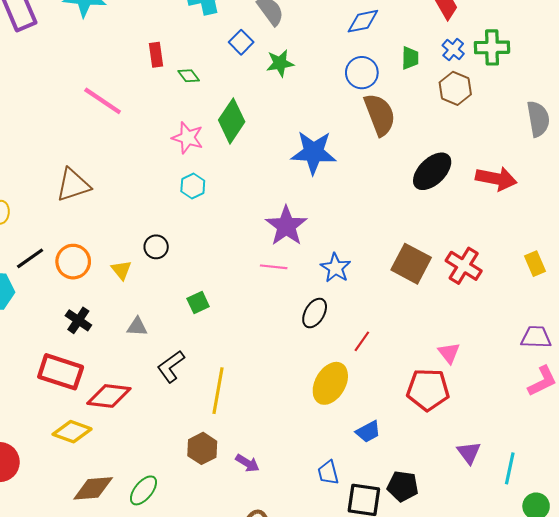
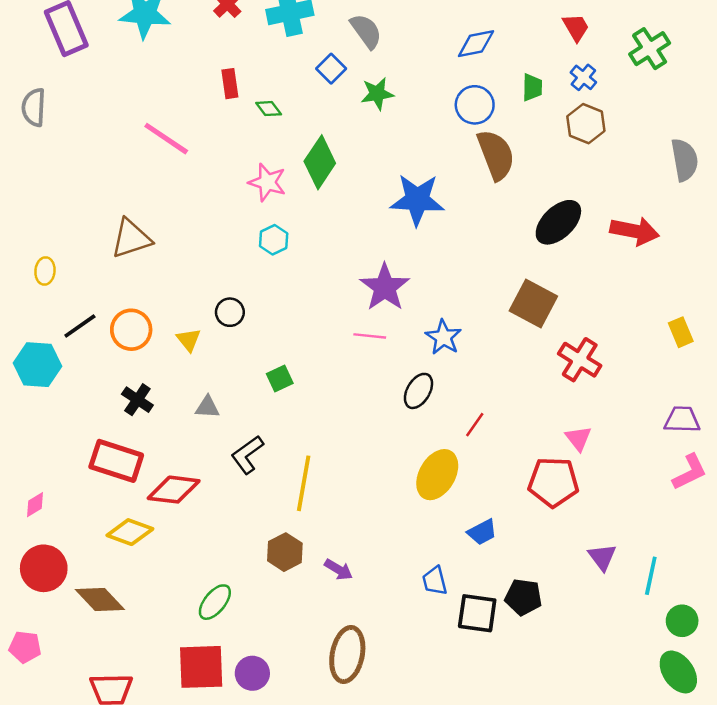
green cross: (492, 47) -> (650, 49), moved, turned -32
brown square: (411, 264) -> (533, 303), moved
red cross: (464, 266) -> (580, 360), moved
brown diamond: (93, 488) -> (100, 600), moved, turned 51

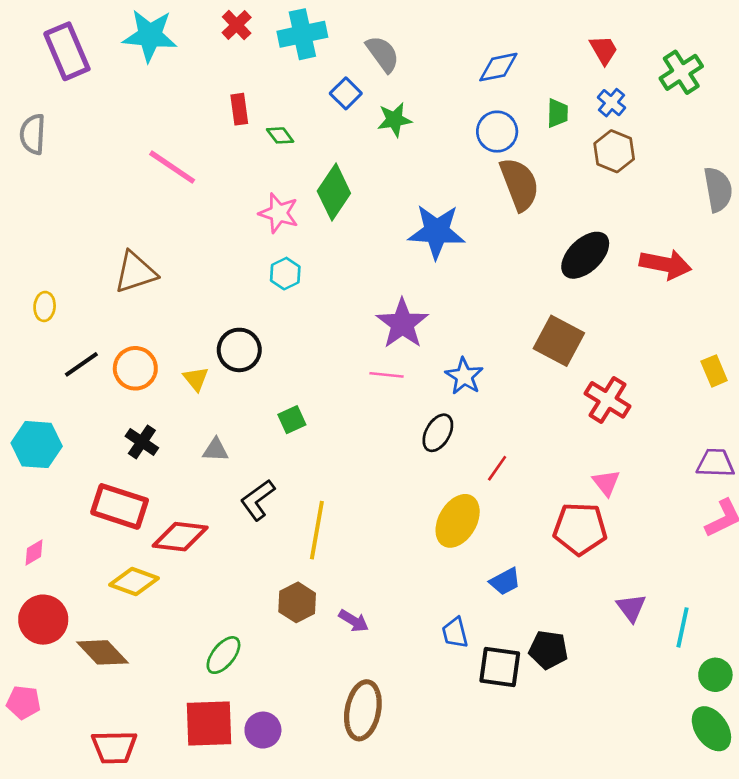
black circle: (230, 312) -> (239, 350), size x1.4
cyan hexagon: (37, 365) -> (37, 445), moved

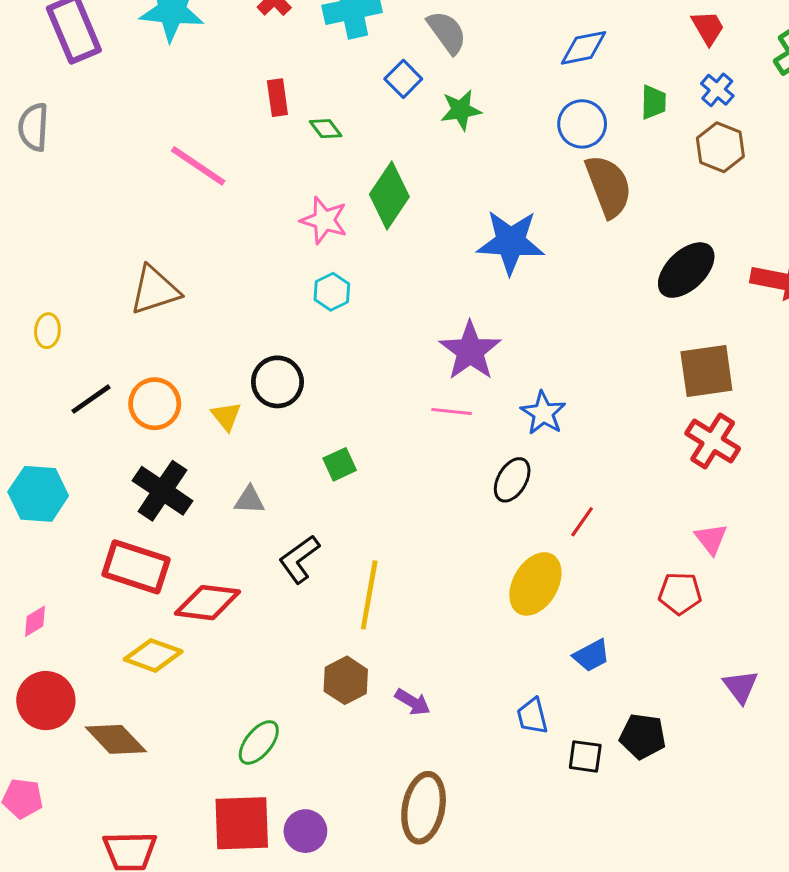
brown square: (559, 341) -> (706, 371), moved, turned -36
black cross: (142, 442) -> (162, 491), size x1.5
red pentagon: (580, 529) -> (680, 593), size x0.7
black square: (500, 667) -> (585, 756), size x0.7

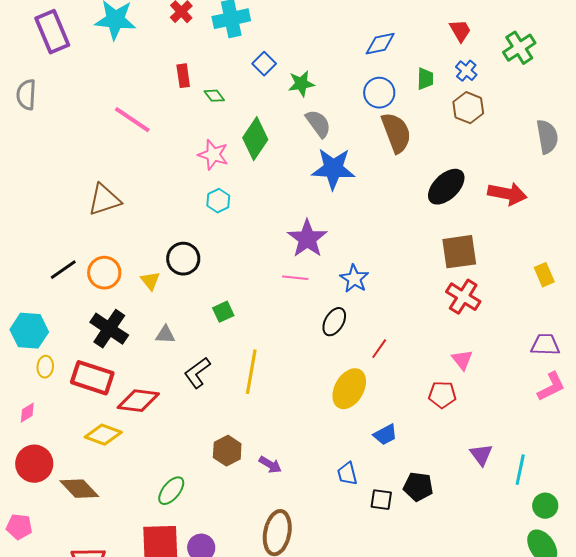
gray semicircle: (447, 32) -> (318, 124), moved
yellow ellipse: (47, 331) -> (45, 367), moved
yellow line: (369, 595) -> (251, 372), moved

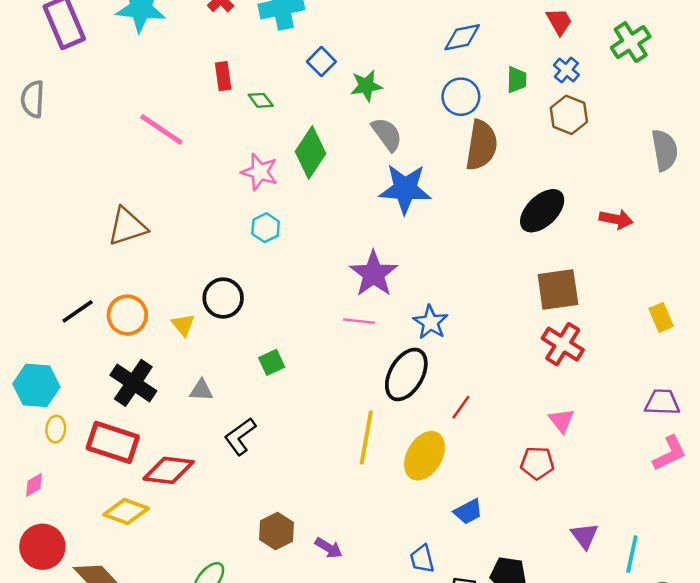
brown semicircle: (396, 133) -> (481, 145), turned 30
red arrow: (507, 194) -> (616, 219), size x0.7
black ellipse: (334, 322) -> (406, 374), size x1.5
yellow line: (251, 372) -> (366, 438), moved

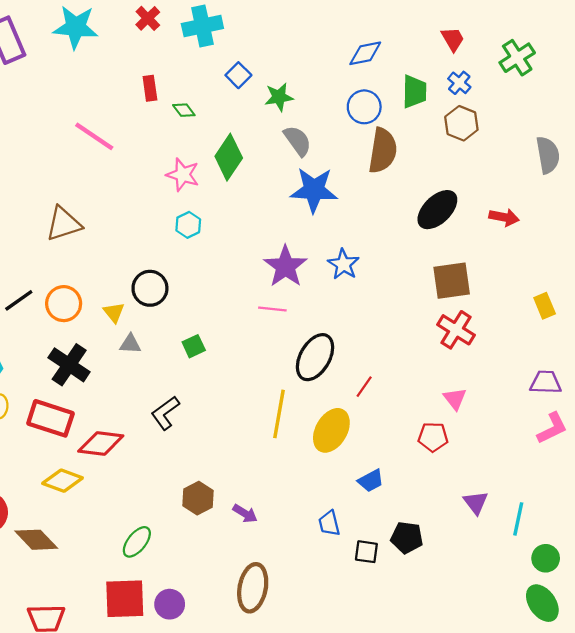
green trapezoid: (517, 80) -> (414, 92), size x1.4
blue star: (431, 322) -> (343, 264), moved
gray triangle: (201, 390) -> (130, 344), moved

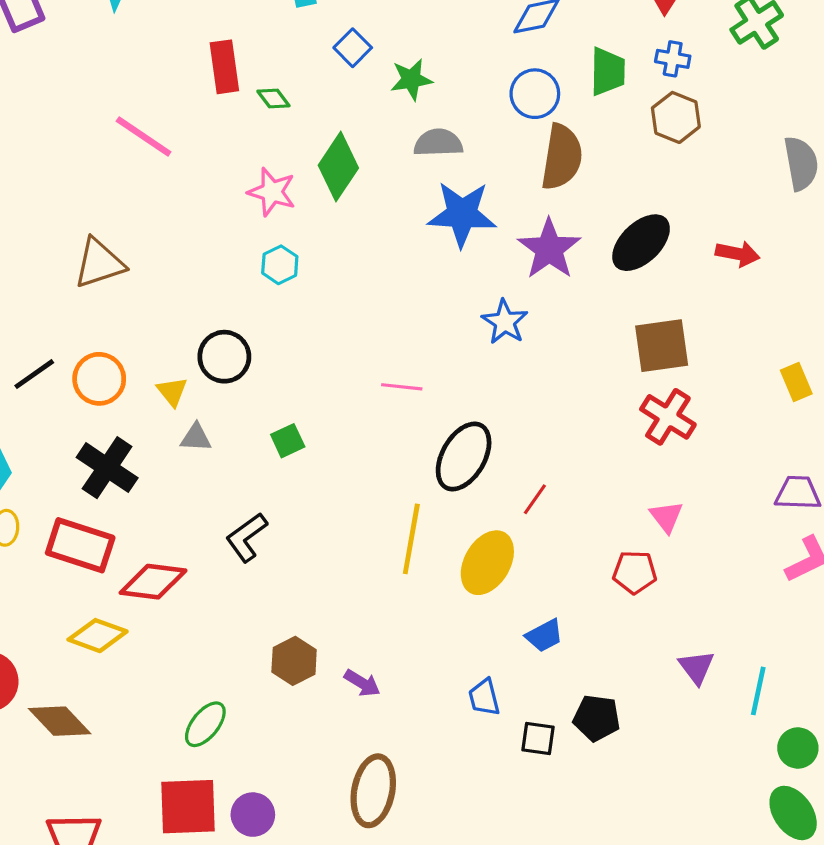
blue cross: (459, 83) -> (673, 59), turned -30
red rectangle: (150, 88) -> (224, 67), size x1.4
gray semicircle: (298, 141) -> (438, 143), turned -56
purple star: (285, 266) -> (549, 249), moved

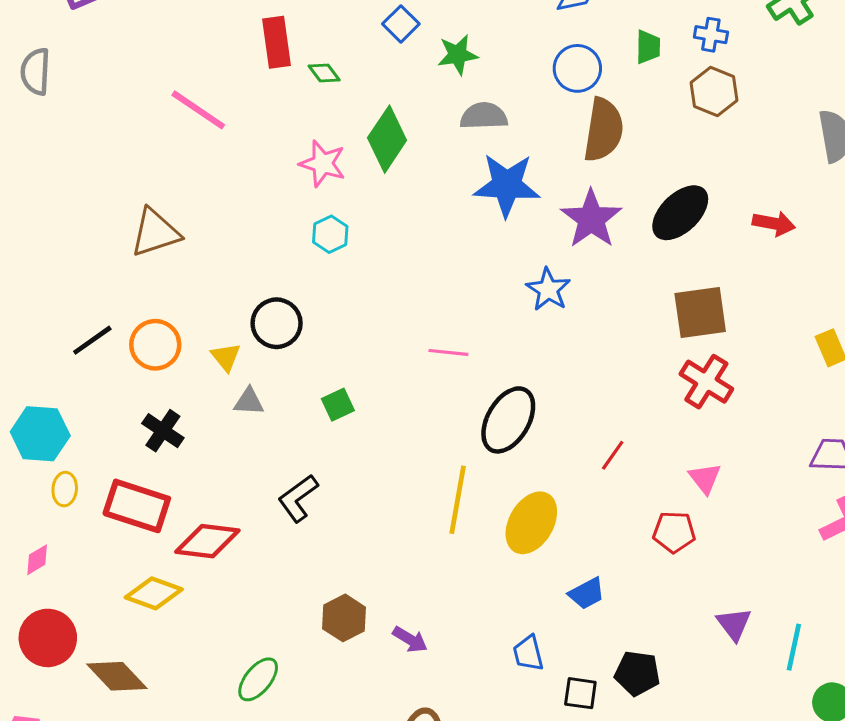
green trapezoid: (608, 72) -> (648, 47), size x0.7
black cross: (107, 468) -> (163, 431), size x0.7
red line: (535, 499) -> (613, 455), moved

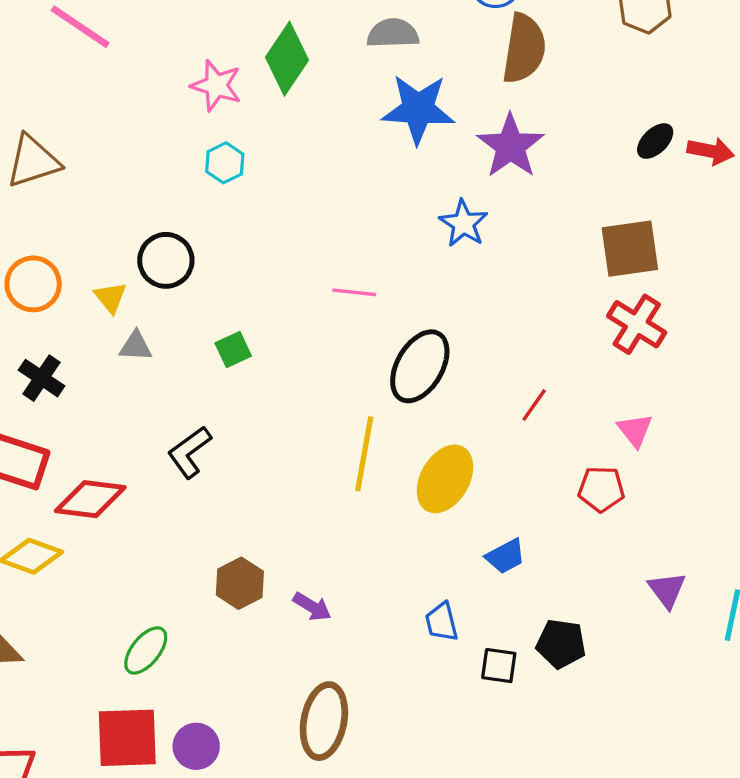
black ellipse: (680, 213) -> (655, 141), moved, size x0.6

